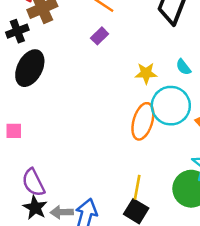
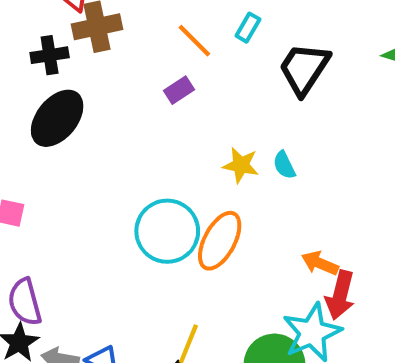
cyan semicircle: (183, 67) -> (284, 165), moved
cyan circle: (171, 106) -> (167, 231), moved

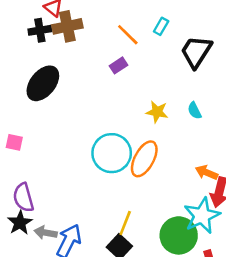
black cross: (50, 55) -> (40, 30), moved
cyan semicircle: (284, 165) -> (194, 111), moved

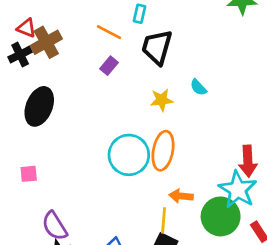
black trapezoid: (196, 52) -> (157, 47), moved
orange arrow: (207, 173) -> (181, 196), moved

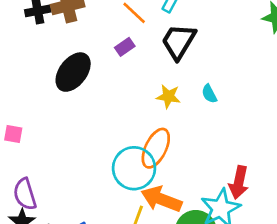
black ellipse: (39, 106) -> (73, 72), moved
cyan circle: (129, 155) -> (134, 168), moved
orange arrow: (181, 196) -> (161, 199), size x1.6

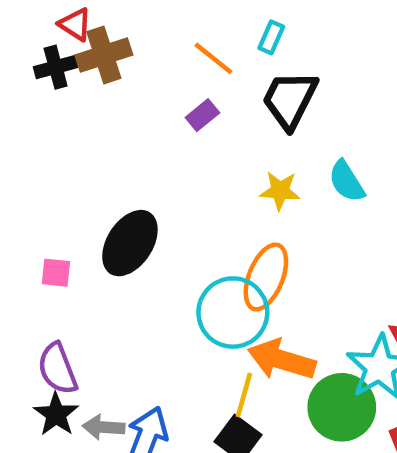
black ellipse: (73, 72) -> (130, 243), moved
cyan semicircle: (209, 94) -> (347, 181), size x1.4
pink square: (13, 134) -> (56, 273), moved

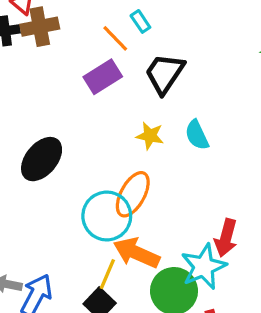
cyan rectangle: (271, 37) -> (140, 21), moved, turned -65
purple rectangle: (202, 115) -> (103, 77), size x1.6

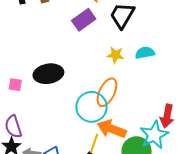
cyan semicircle: (197, 135) -> (145, 53), turned 108
black ellipse: (42, 159) -> (48, 74), turned 44

